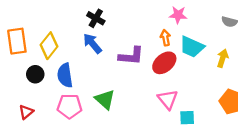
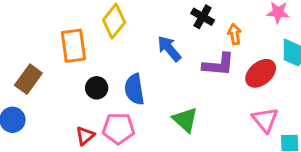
black cross: (96, 18) -> (203, 17), moved
orange arrow: (165, 38) -> (235, 34), moved
yellow diamond: (49, 46) -> (114, 21), moved
pink pentagon: (70, 106) -> (118, 128), moved

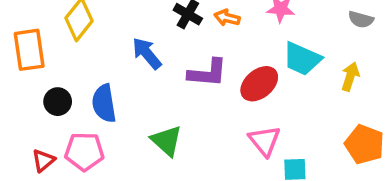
orange arrow: (235, 34) -> (227, 18), moved, turned -66

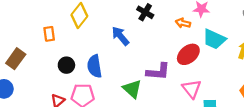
orange arrow: (227, 18) -> (183, 23), moved
orange rectangle: (29, 50) -> (49, 34), size x0.6
purple L-shape: (207, 73) -> (158, 72), moved

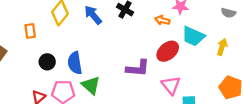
blue arrow: (120, 36) -> (93, 15), moved
green triangle: (132, 89) -> (91, 85), moved

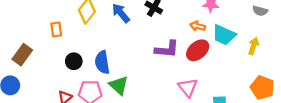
orange arrow: (162, 20) -> (198, 26), moved
purple L-shape: (138, 68) -> (167, 49), moved
pink triangle: (171, 85) -> (188, 88), moved

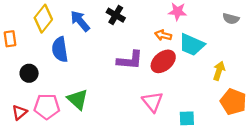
yellow arrow: (254, 46) -> (219, 71), moved
blue semicircle: (102, 62) -> (60, 50), moved

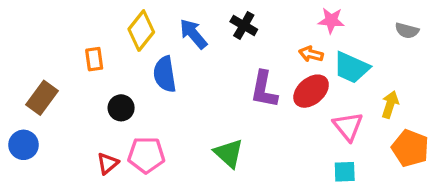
purple L-shape: (130, 60) -> (264, 89), turned 96
green triangle: (78, 99) -> (229, 153), moved
pink triangle: (153, 102) -> (348, 126), moved

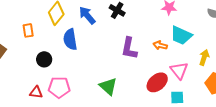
orange arrow: (311, 54) -> (160, 45), moved
red ellipse: (311, 91) -> (157, 82), moved
red triangle: (108, 163) -> (36, 92), turned 48

